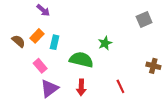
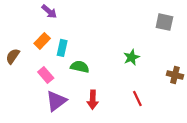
gray square: (144, 20) -> (164, 22), turned 35
brown semicircle: (19, 41) -> (13, 56), moved, turned -96
green star: (105, 43) -> (131, 57), moved
green semicircle: (81, 60) -> (80, 67), moved, size x0.7

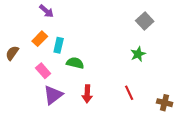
gray square: (164, 22) -> (145, 21), moved, turned 35
green star: (131, 57) -> (138, 54), moved
brown cross: (175, 75) -> (165, 103), moved

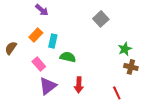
gray square: (145, 21) -> (101, 19), moved
red line: (129, 93) -> (117, 93), moved
brown cross: (165, 103) -> (131, 67), moved

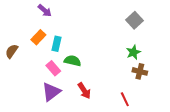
gray square: (101, 19) -> (134, 20), moved
pink rectangle: (39, 64) -> (53, 68), moved
red arrow: (79, 85) -> (84, 91), turned -35

